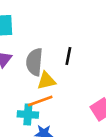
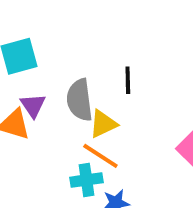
orange line: (40, 101) -> (100, 156), turned 65

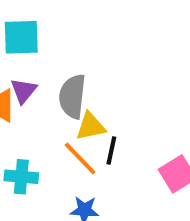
black line: (128, 80) -> (111, 151), moved
cyan cross: (87, 180) -> (21, 177), moved

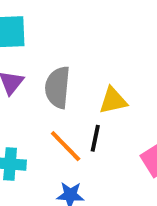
yellow triangle: (91, 126) -> (113, 101), moved

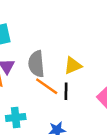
orange line: (66, 146) -> (47, 86), moved

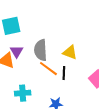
yellow triangle: (73, 66) -> (70, 52), turned 42

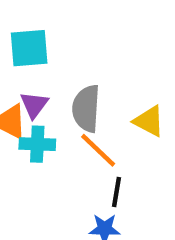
black line: (64, 73) -> (116, 192), moved
cyan cross: (23, 93) -> (37, 144), moved

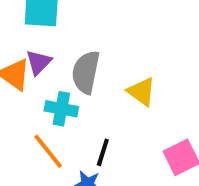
cyan cross: (37, 144) -> (61, 109), moved
orange line: (98, 150) -> (48, 151), moved

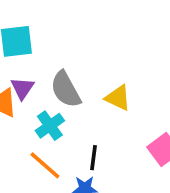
gray semicircle: (86, 72) -> (66, 89), turned -30
cyan cross: (61, 109) -> (50, 126), turned -36

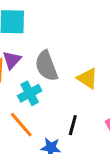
black line: (93, 158) -> (73, 125), moved

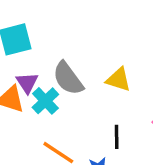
cyan cross: (30, 93) -> (45, 101), moved

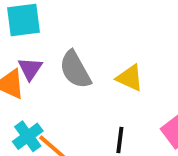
cyan cross: (45, 101) -> (28, 136), moved

